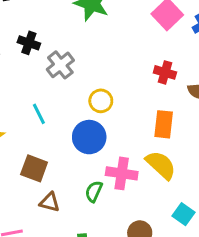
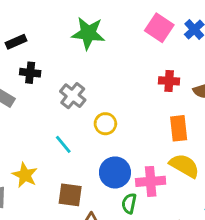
black cross: (29, 43) -> (30, 73), moved
yellow circle: (101, 101) -> (105, 124), moved
blue circle: (89, 137) -> (115, 172), moved

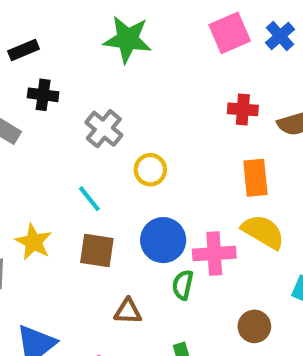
pink square: (159, 28) -> (230, 33), turned 32
brown square: (70, 195) -> (97, 250), moved

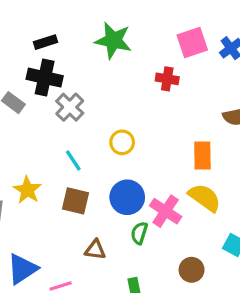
black rectangle: (24, 50) -> (46, 42), moved
black cross: (43, 95) -> (45, 78), size x1.5
red cross: (243, 109) -> (167, 79), moved
gray cross: (104, 129) -> (70, 107), moved
pink cross: (214, 254) -> (166, 211), turned 32

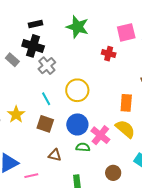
yellow circle: (122, 142) -> (77, 90), size x1.5
green semicircle: (139, 233) -> (83, 147), turned 72

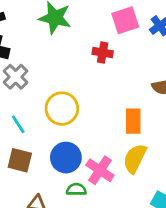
yellow semicircle: (125, 129) -> (135, 159), turned -100

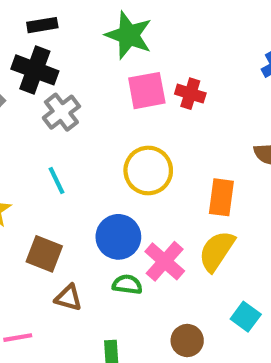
pink square: (125, 20) -> (147, 91), moved
yellow circle: (62, 109) -> (148, 171), moved
brown square: (20, 160) -> (44, 254), moved

